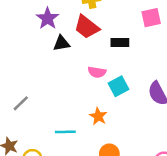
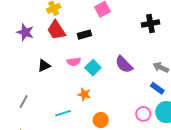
red trapezoid: (87, 27) -> (56, 30), turned 35
black triangle: (61, 43) -> (44, 66), moved

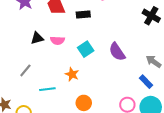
black cross: (150, 23) -> (151, 16), turned 30
pink semicircle: (74, 62) -> (57, 41), moved
gray line: (24, 101) -> (25, 70), moved

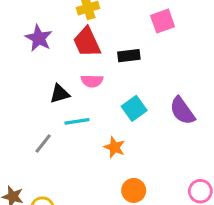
pink semicircle: (57, 41) -> (92, 81), moved
cyan line: (47, 89) -> (77, 121), moved

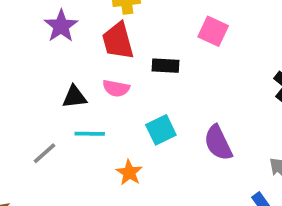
pink square: (163, 21) -> (213, 31), turned 35

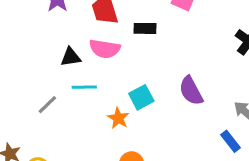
pink semicircle: (116, 88) -> (105, 49), size x1.4
cyan square: (161, 130) -> (141, 97), moved

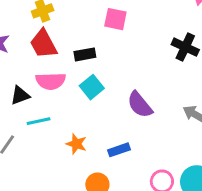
cyan square: (141, 97) -> (92, 87), moved
blue rectangle: (230, 141) -> (119, 150), moved, turned -60

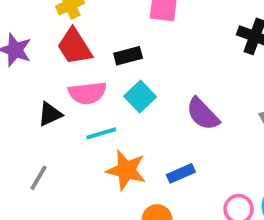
cyan line: (39, 121) -> (101, 133), moved
orange star: (76, 144) -> (126, 170), size x1.5

